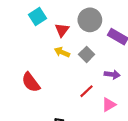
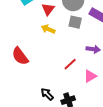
gray square: (87, 54) -> (75, 22), moved, turned -32

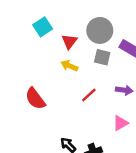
red line: (70, 64) -> (89, 95), moved

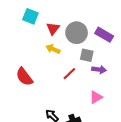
cyan square: (43, 27) -> (30, 16), turned -35
gray circle: (100, 30) -> (77, 33), moved
gray square: (102, 57) -> (87, 55), moved

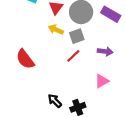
gray square: (87, 55) -> (77, 36), moved, turned -32

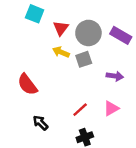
red line: (73, 56) -> (80, 110), moved
black arrow: (55, 101) -> (41, 123), moved

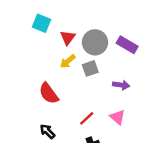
yellow arrow: (61, 52) -> (68, 61), turned -63
red semicircle: (27, 84) -> (49, 93), moved
pink triangle: (111, 108) -> (118, 117), turned -49

